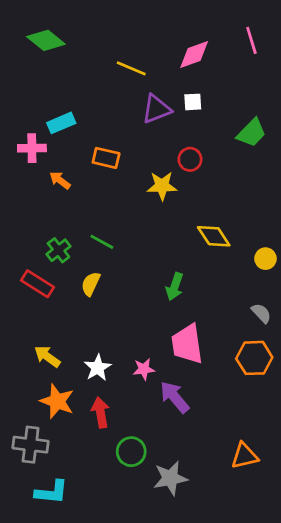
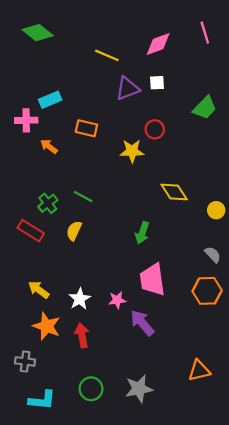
gray cross: (31, 445) -> (25, 361), size x0.7
green circle: (131, 452) -> (91, 389), moved

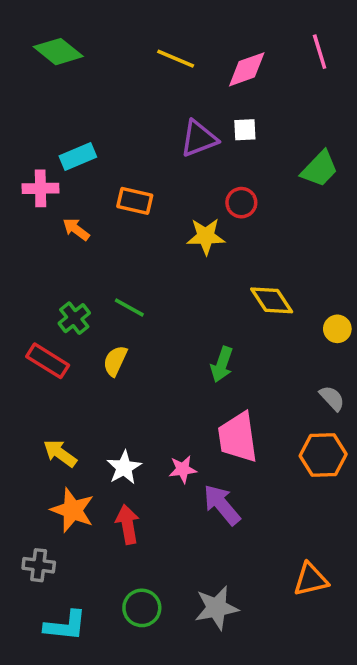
yellow line: (107, 55) -> (176, 59), moved

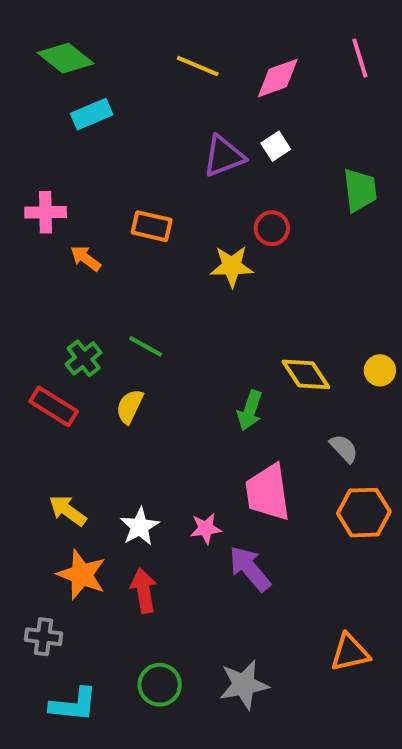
white square: (245, 130) -> (276, 146), turned -30
cyan rectangle: (78, 156) -> (92, 114), moved
green trapezoid: (320, 169) -> (360, 190), turned -51
yellow diamond: (272, 300) -> (306, 374), moved
gray semicircle: (332, 398) -> (344, 448), moved

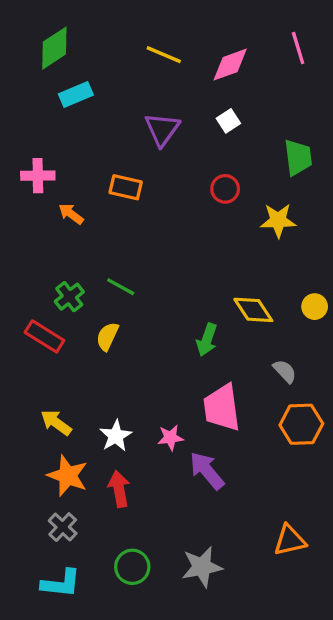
green diamond: (66, 58) -> (54, 48), turned -72
purple triangle: (224, 156) -> (162, 129), moved, turned -33
yellow star: (232, 266) -> (278, 220), moved
gray cross: (44, 637) -> (63, 527), moved, turned 36

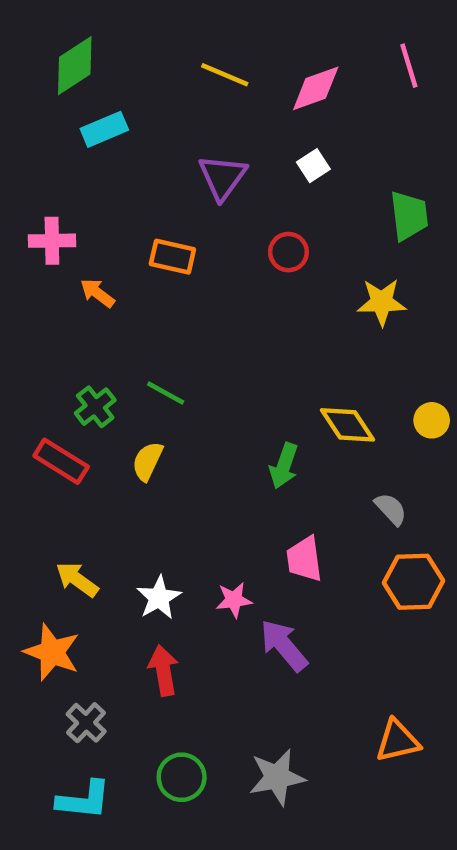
red circle: (225, 189) -> (288, 252), moved
pink trapezoid: (222, 408) -> (304, 559), size x0.7
orange star: (68, 476) -> (52, 652), moved

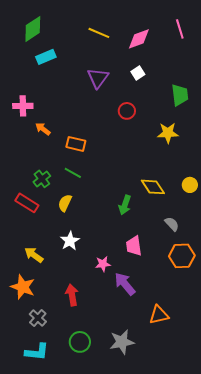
orange rectangle: (172, 257) -> (76, 144), moved
white star: (159, 598) -> (70, 241), moved
orange triangle: (398, 741) -> (159, 315), moved

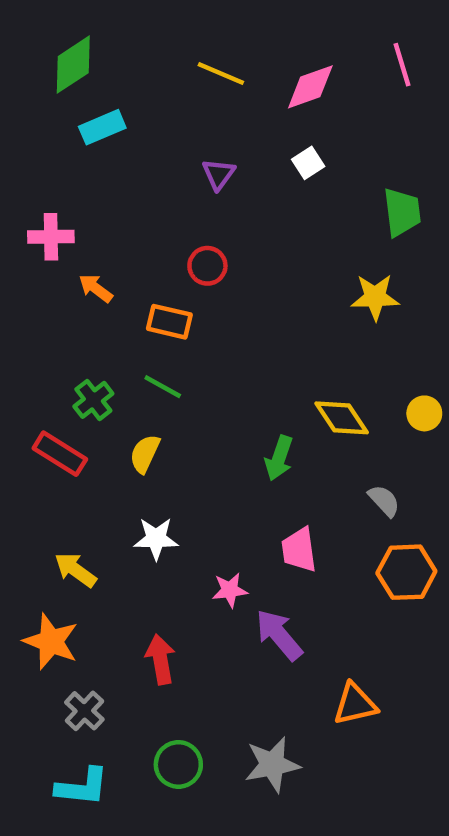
purple triangle: (98, 78) -> (219, 174), size x0.7
red circle: (127, 111) -> (207, 266), moved
white star: (70, 241) -> (156, 539), turned 30

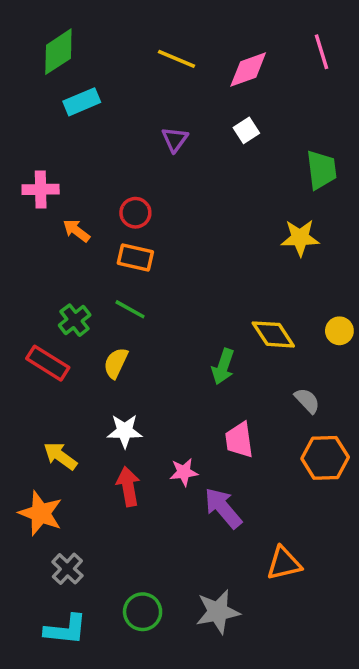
red circle: (207, 266) -> (135, 213), moved
red arrow: (160, 659) -> (128, 486), moved

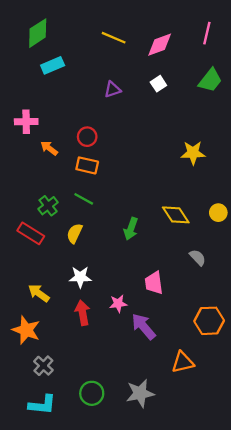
pink line: (321, 52) -> (207, 33), turned 30
purple triangle: (175, 139) -> (112, 89), turned 36
green trapezoid: (321, 170) -> (210, 80), moved, turned 45
green arrow: (223, 367) -> (131, 229), moved
orange hexagon: (325, 458) -> (209, 321), moved

